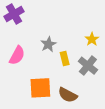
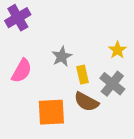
brown semicircle: (68, 95) -> (86, 102), moved

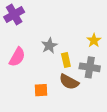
gray cross: (112, 84) -> (90, 67), turned -30
orange square: (51, 112) -> (41, 90), size x0.6

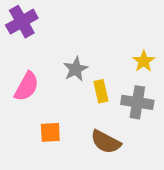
brown semicircle: (69, 82) -> (106, 142), moved
orange square: (41, 90) -> (50, 132), moved

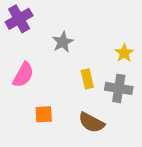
gray star: (76, 69) -> (63, 42), moved

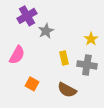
purple cross: (19, 19) -> (27, 16), moved
orange square: (44, 114) -> (32, 84), turned 32

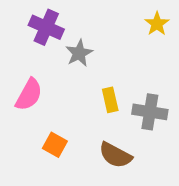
purple cross: (27, 16) -> (46, 27), turned -36
yellow star: (91, 39) -> (157, 24), moved

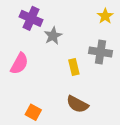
gray cross: (150, 112) -> (101, 52), moved
orange square: (55, 145) -> (33, 112), moved

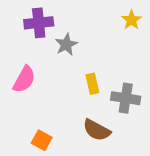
purple cross: (31, 18) -> (39, 23), turned -30
gray cross: (101, 52) -> (126, 98), moved

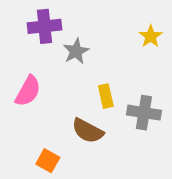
yellow star: (132, 20) -> (151, 36), moved
brown semicircle: (97, 130) -> (88, 131), moved

